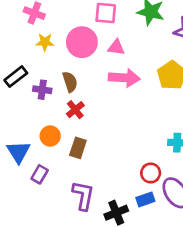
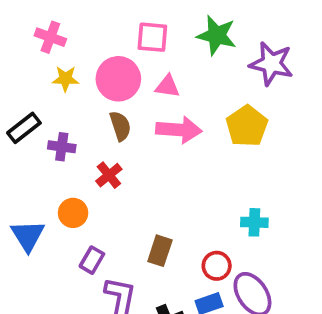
brown semicircle: (70, 82) -> (120, 126), moved
brown rectangle: (78, 148) -> (160, 251), moved
purple rectangle: (40, 174) -> (92, 260), moved

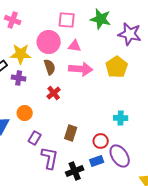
yellow star: (65, 79) -> (21, 54), moved, size x1.5
red cross: (109, 175) -> (54, 93), moved

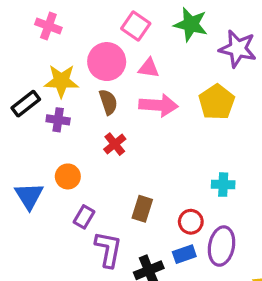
pink square: (67, 20) -> (136, 26), turned 30
purple ellipse: (120, 156) -> (222, 246), turned 45

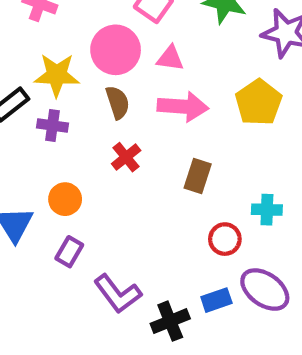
brown rectangle: (142, 209) -> (198, 176), moved
purple rectangle: (84, 217) -> (69, 252), moved
red circle: (191, 222) -> (225, 239), moved
purple ellipse: (222, 246) -> (265, 290), turned -66
purple L-shape: (108, 249) -> (118, 294), turned 132

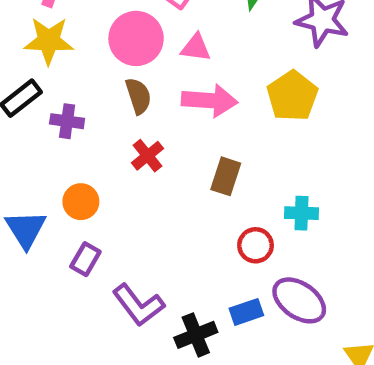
yellow star: (57, 75) -> (49, 41), moved

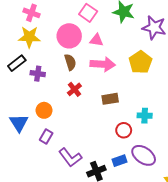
brown rectangle: (226, 176) -> (110, 99), turned 63

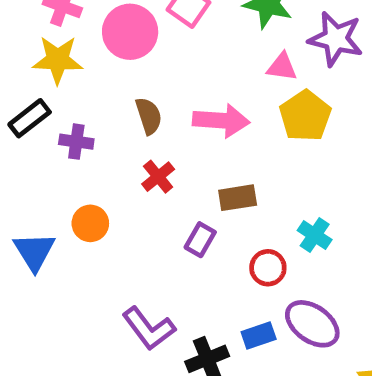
pink circle: (69, 36) -> (130, 32), moved
pink triangle: (96, 40) -> (282, 67), moved
cyan cross: (145, 116) -> (315, 235), turned 32
purple rectangle: (46, 137) -> (200, 240), moved

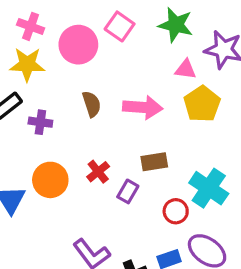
red cross: (158, 177) -> (98, 172), moved
orange circle: (90, 223) -> (50, 180), size x1.4
cyan cross: (315, 235) -> (209, 188), size x1.6

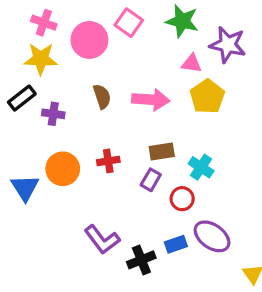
red cross: (98, 172) -> (108, 161), turned 30
cyan cross: (209, 188) -> (201, 167), moved, size x0.7
purple rectangle: (128, 191) -> (151, 180), moved

